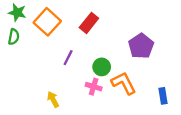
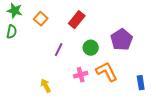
orange square: (47, 22) -> (41, 19), size x0.6
green circle: (102, 67) -> (91, 48), moved
pink cross: (94, 87) -> (81, 75), turned -32

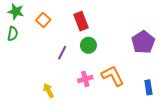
red rectangle: (77, 20) -> (81, 21), turned -60
purple pentagon: (122, 40) -> (143, 42), moved
green circle: (91, 48) -> (88, 45), moved

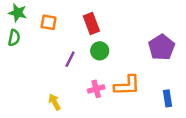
orange square: (43, 20) -> (49, 22), turned -32
orange L-shape: (113, 76) -> (127, 85), turned 115

